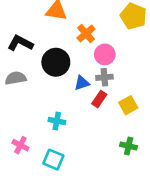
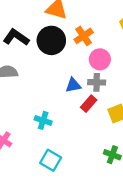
black circle: (56, 62) -> (51, 40), moved
cyan square: (53, 160) -> (51, 160), moved

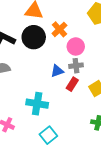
cyan cross: (43, 120) -> (37, 104), size x1.5
cyan square: (51, 160) -> (48, 135), turned 30

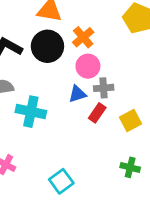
pink circle: (76, 46) -> (88, 66), moved
cyan cross: (37, 104) -> (31, 112), moved

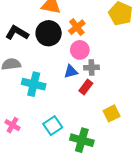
yellow square: (130, 120) -> (112, 113), moved
green cross: (130, 167) -> (82, 140), moved, size x1.5
cyan square: (61, 181) -> (53, 126), moved

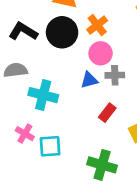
red rectangle: (86, 87) -> (107, 113), moved
pink cross: (12, 125) -> (25, 134), moved
cyan square: (53, 126) -> (50, 146), moved, turned 30

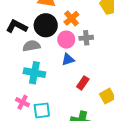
pink circle: (101, 53) -> (66, 40), moved
gray semicircle: (16, 70) -> (31, 46), moved
gray cross: (115, 75) -> (86, 38), moved

